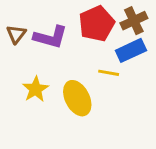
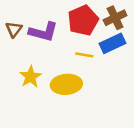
yellow line: (109, 73) -> (84, 55), moved
yellow ellipse: (77, 98) -> (66, 84), turned -68

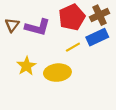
yellow line: (84, 55) -> (73, 47), turned -40

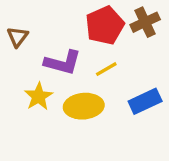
purple L-shape: (38, 27) -> (63, 63), moved
blue rectangle: (97, 37) -> (145, 101), moved

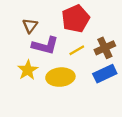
brown cross: (145, 22) -> (105, 48), moved
brown triangle: (18, 37) -> (30, 26), moved

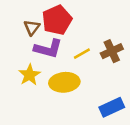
red pentagon: (76, 19) -> (57, 20), moved
blue rectangle: (105, 74) -> (112, 107), moved

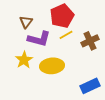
red pentagon: (57, 20) -> (62, 16), moved
yellow line: (82, 54) -> (66, 35), moved

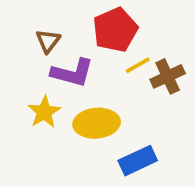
yellow line: (66, 35) -> (138, 65), moved
blue rectangle: (90, 86) -> (138, 161), moved

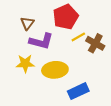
brown cross: (168, 76) -> (95, 43), turned -36
yellow star: (44, 112) -> (25, 63), turned 30

